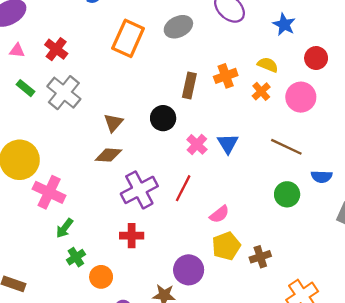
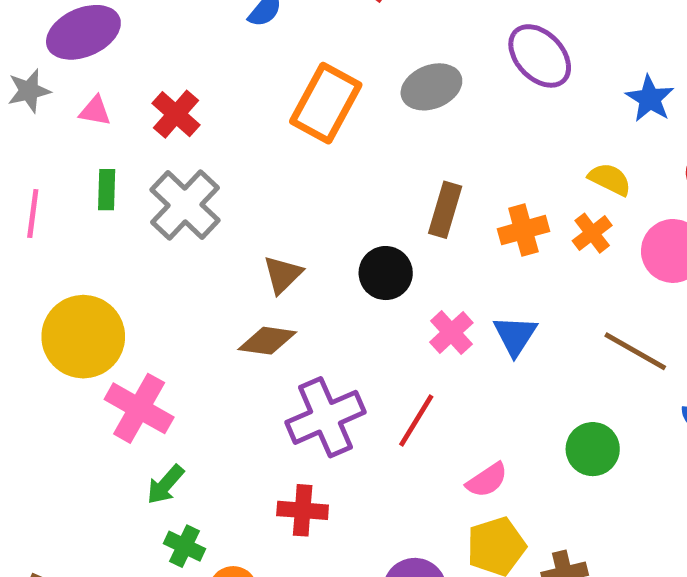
orange cross: (226, 76) -> (523, 230), moved
green rectangle: (25, 88) -> (107, 190), turned 48
green circle: (287, 194) -> (593, 449), moved
green cross: (76, 257) -> (184, 546), turned -36

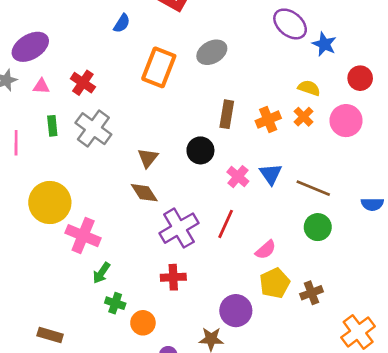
purple ellipse: (540, 56) -> (290, 24), moved
brown diamond: (267, 341) -> (144, 193), turned 56
brown line: (635, 351) -> (313, 188), moved

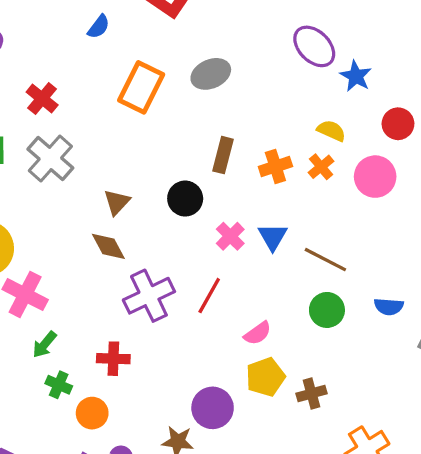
blue semicircle: (372, 204) -> (389, 307), moved
red cross: (173, 277) -> (113, 359), moved

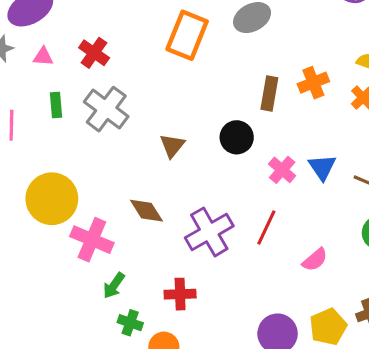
orange cross: (275, 167) -> (313, 83), moved
brown diamond: (108, 246) -> (146, 211), moved
yellow pentagon: (265, 377) -> (328, 327), moved

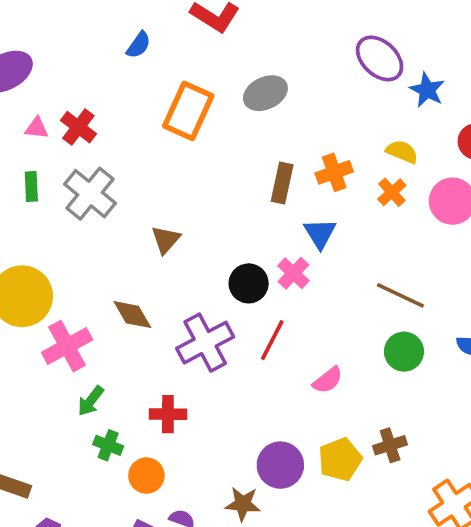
pink triangle: (43, 57) -> (37, 128), moved
black circle: (237, 137) -> (249, 283), moved
blue triangle: (322, 167) -> (320, 233), moved
pink cross: (92, 240) -> (67, 346), turned 36

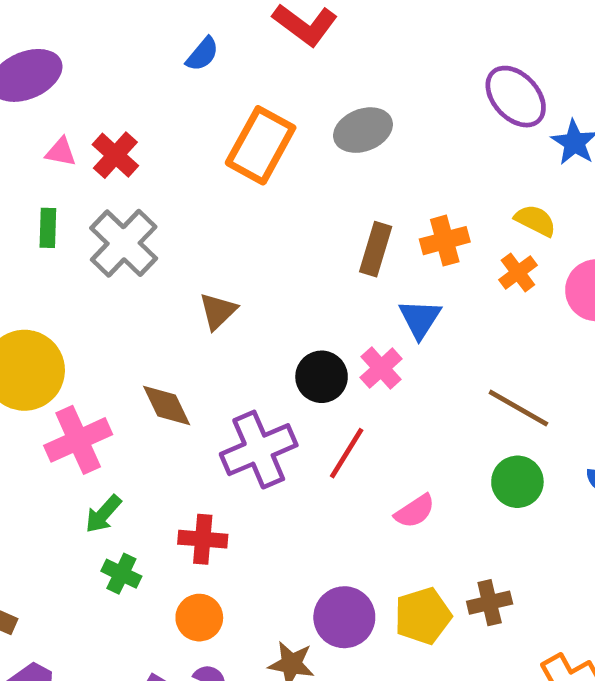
orange circle: (146, 476) -> (199, 618), moved

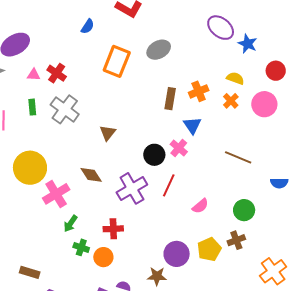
green circle: (517, 482) -> (244, 210), moved
orange circle: (199, 618) -> (103, 257), moved

